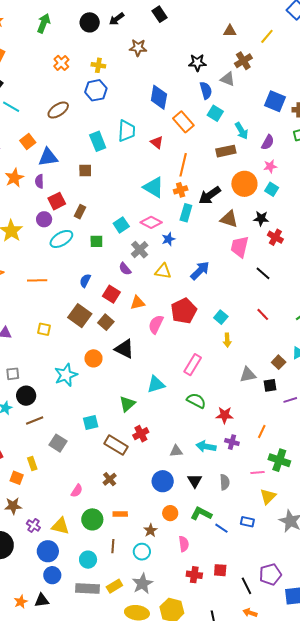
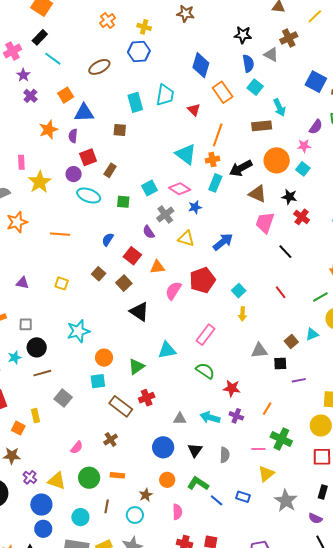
purple semicircle: (268, 142) -> (316, 127), moved
cyan ellipse: (61, 239) -> (89, 196), turned 45
brown square: (80, 316) -> (99, 274), size x0.6
orange circle: (93, 358) -> (104, 358), moved

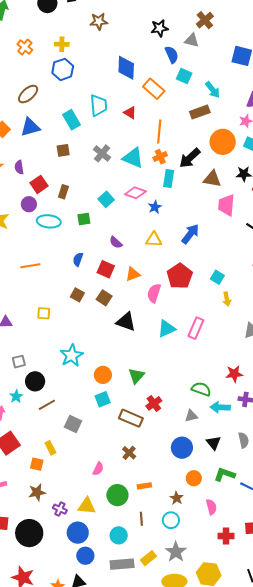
blue triangle: (84, 113) -> (30, 127), moved
gray cross: (165, 215) -> (102, 153), moved
cyan triangle: (167, 350) -> (167, 329), moved
green semicircle: (205, 371) -> (201, 389), moved

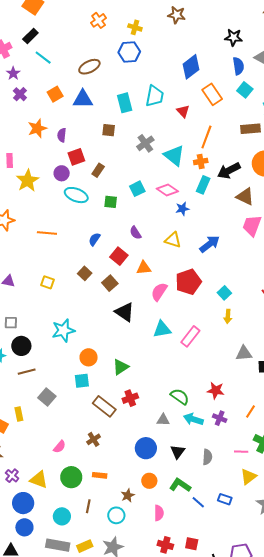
blue diamond: (126, 68) -> (191, 67), turned 35

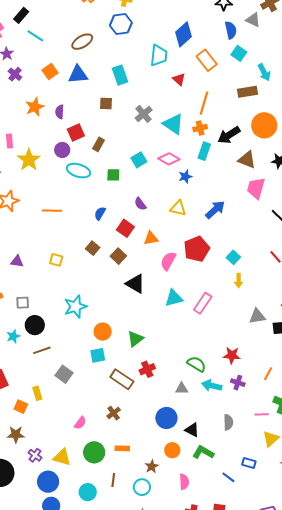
cyan trapezoid: (155, 96) -> (159, 55), moved
black triangle: (178, 452) -> (192, 430), moved, turned -35
blue line: (198, 502) -> (228, 477), moved

